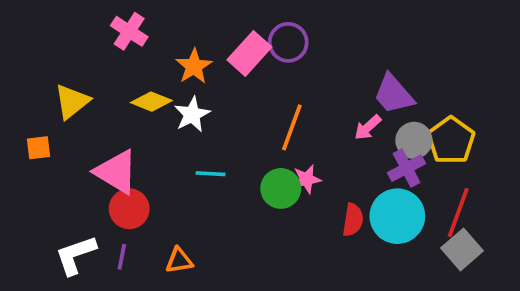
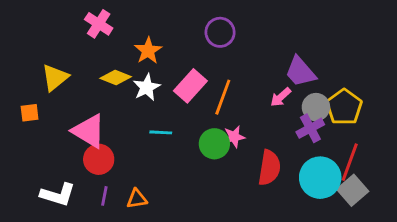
pink rectangle: (249, 53) -> (190, 86), moved
cyan circle: (397, 216) -> (320, 178), moved
red semicircle: (353, 220) -> (269, 168), size x1.4
white L-shape: (76, 255) -> (58, 195), turned -144
purple line: (122, 257) -> (104, 196), moved

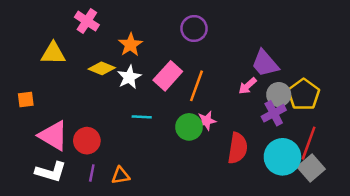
yellow triangle: (55, 77) -> (53, 53), moved, turned 40
pink triangle: (89, 131) -> (53, 136), moved

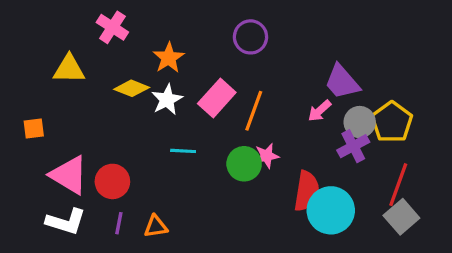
cyan circle: (282, 157) -> (331, 210), moved

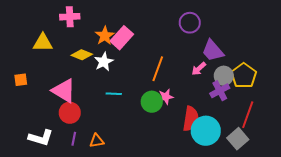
pink cross: (112, 27) -> (70, 17), turned -36
purple circle: (250, 37) -> (190, 23), moved
pink rectangle: (217, 98) -> (122, 38), moved
pink triangle: (69, 175) -> (64, 91), moved
gray square: (401, 217) -> (238, 139), moved

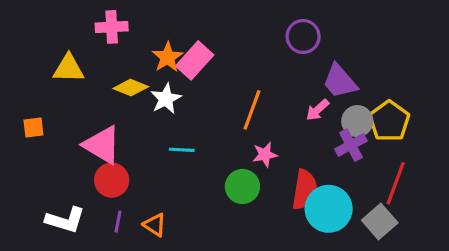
green circle: (152, 102) -> (242, 186), moved
orange triangle: (97, 141) -> (155, 225), turned 42

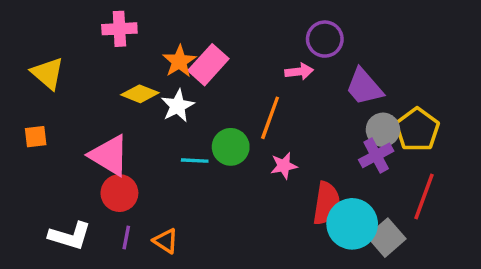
yellow triangle: (69, 68) -> (48, 73), moved, turned 40
pink arrow: (317, 110) -> (299, 72), moved, turned -145
green circle: (242, 186) -> (231, 147), moved
gray square: (380, 222) -> (386, 238), moved

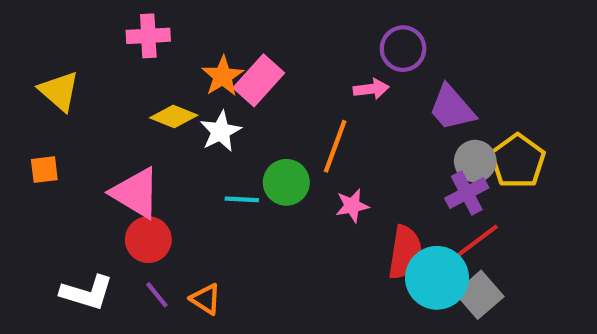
red line: (424, 196) -> (473, 244), moved, turned 33
purple line: (126, 238) -> (157, 295), turned -50

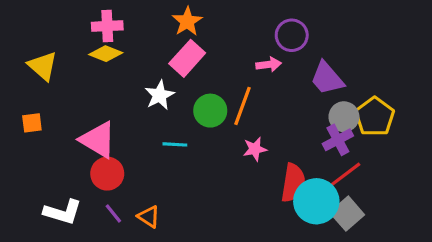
orange star: (223, 76) -> (187, 21), moved
yellow diamond: (174, 117) -> (106, 54), moved
green circle: (286, 182) -> (210, 111), moved

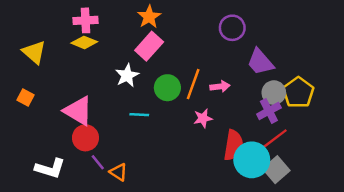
pink arrow: (269, 64) -> (220, 86), moved
orange square: (32, 123) -> (26, 97), turned 35
purple line: (113, 214) -> (98, 162), moved

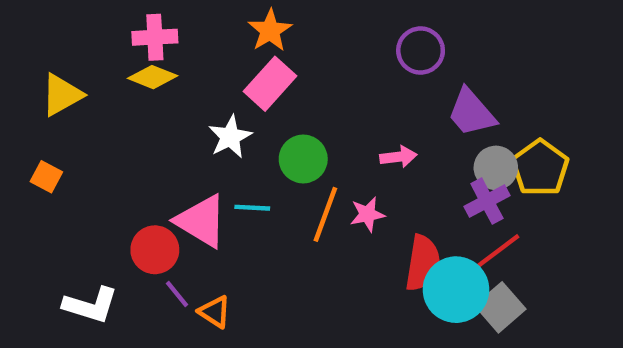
yellow triangle: (34, 52) -> (62, 95), turned 50
orange line: (193, 84) -> (325, 214), moved
pink triangle: (78, 111) -> (201, 221), moved

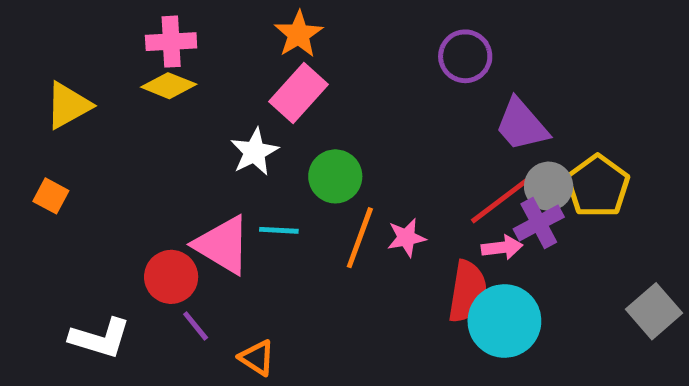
pink arrow: (398, 157) -> (502, 247), moved
red line: (494, 254) -> (500, 201), moved
gray square: (500, 307) -> (654, 311), moved
orange triangle: (215, 312) -> (257, 358), moved

